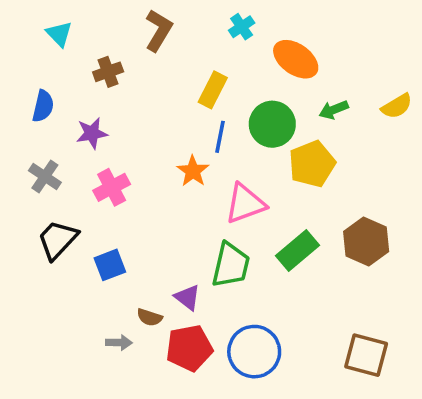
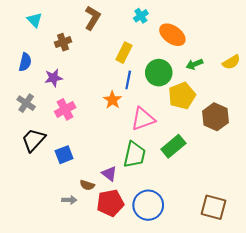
brown hexagon: (366, 241) -> (216, 117), moved

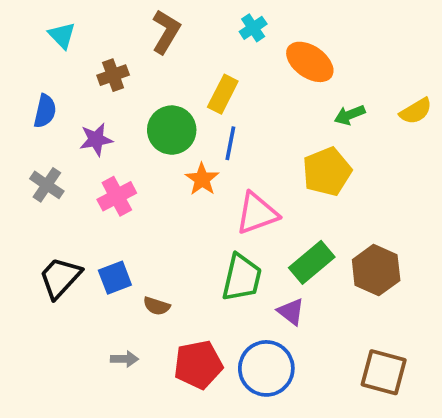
green circle: (159, 73) -> (172, 130), moved
brown hexagon: (216, 117) -> (376, 270), moved
black trapezoid: (34, 140) -> (60, 278), moved
purple triangle: (109, 174) -> (291, 312), moved
brown semicircle: (87, 185) -> (157, 306), moved

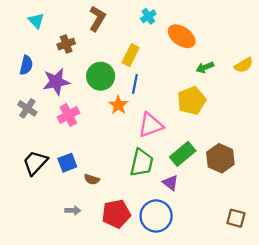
purple star: (96, 139) -> (56, 82), size x1.4
brown square: (384, 372) -> (236, 218), moved, size x0.7

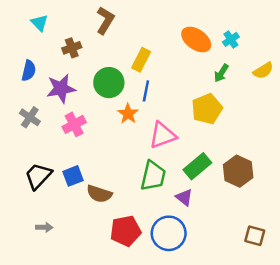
cyan cross: (148, 16) -> (231, 39), moved
green arrow: (205, 67) -> (221, 73), turned -35
brown semicircle: (92, 179) -> (99, 194), size x1.5
gray arrow: (73, 210) -> (44, 227), moved

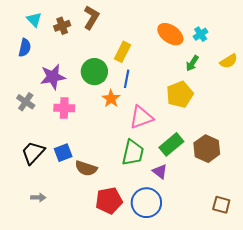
brown cross: (72, 48) -> (62, 26), moved
blue semicircle: (29, 71) -> (25, 48), moved
pink cross: (74, 124) -> (64, 108), turned 30

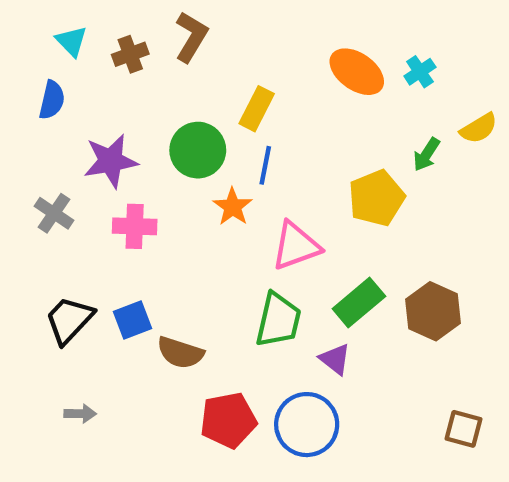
green arrow: (192, 63) -> (426, 154), moved

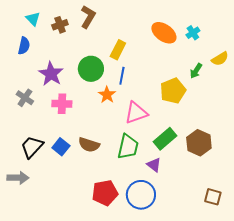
purple star: (111, 161) -> (51, 74), turned -30
blue square: (132, 320) -> (61, 147), turned -30
brown semicircle: (180, 353) -> (89, 145), moved
gray arrow: (80, 414) -> (18, 178), moved, size x1.5

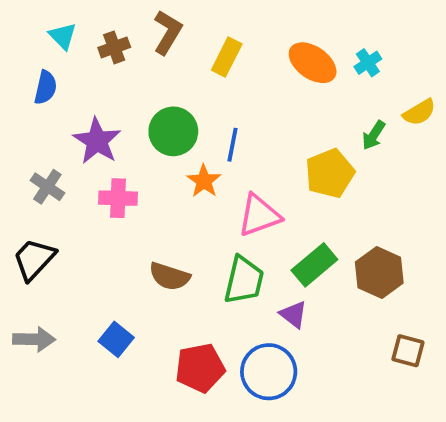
yellow rectangle: (118, 50) -> (227, 57), moved
black trapezoid: (32, 147) -> (34, 259), moved
blue square: (61, 147) -> (116, 339), moved
brown square: (213, 197) -> (408, 351), moved

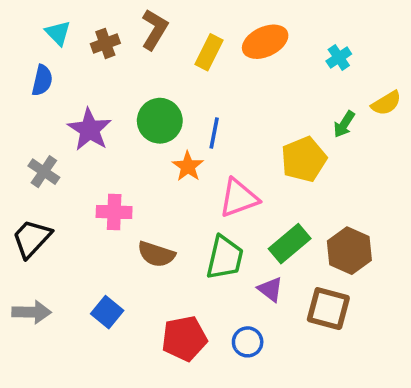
orange ellipse: (313, 63) -> (265, 42), moved, turned -60
pink cross: (118, 198) -> (114, 212), moved
brown square: (408, 351) -> (328, 309), moved, size x1.4
blue circle: (269, 372) -> (248, 342), size x0.6

